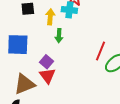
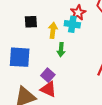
red triangle: (47, 76) -> (48, 89), turned -30

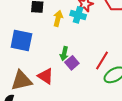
green arrow: (61, 50) -> (64, 54), moved
purple square: (48, 75) -> (72, 63), moved

